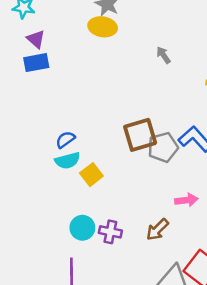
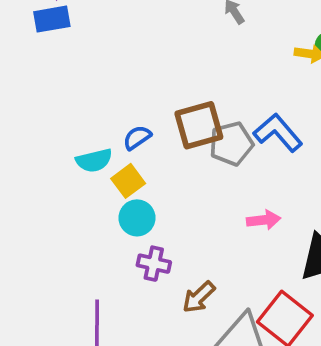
blue semicircle: (65, 140) -> (137, 138), moved
cyan circle: (82, 228) -> (137, 218), moved
brown arrow: (157, 230) -> (199, 297), moved

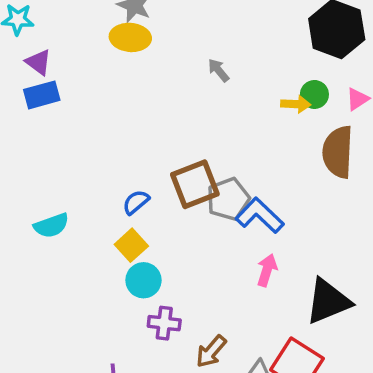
blue L-shape: (278, 133) -> (260, 216), moved
cyan semicircle: (94, 160) -> (51, 226), moved
pink arrow: (264, 220) -> (267, 270), turned -60

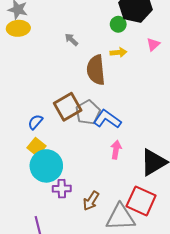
green circle: (314, 94) -> (118, 24), moved
brown semicircle: (338, 152) -> (96, 70), moved
cyan circle: (143, 280) -> (46, 166), size x1.6

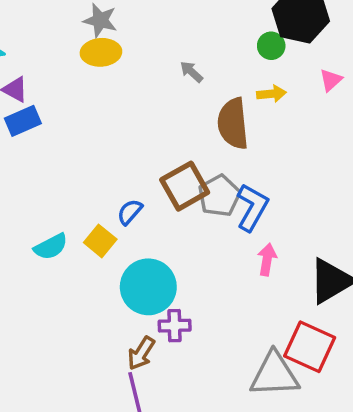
blue L-shape: (107, 119) -> (252, 207), turned 84
yellow square: (36, 147) -> (100, 241), moved
brown arrow: (91, 201) -> (141, 353), moved

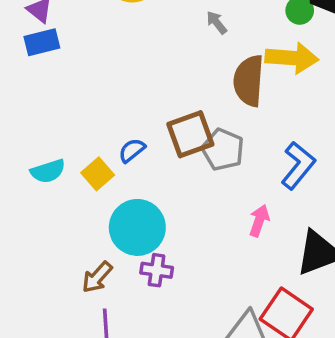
yellow arrow: (271, 94) -> (292, 58), size x1.8
gray pentagon: (219, 196) -> (223, 150), turned -30
blue L-shape: (252, 207) -> (298, 165), moved
brown arrow: (141, 353) -> (97, 277), moved

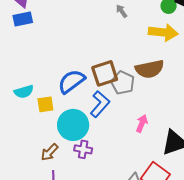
brown semicircle: (249, 81) -> (150, 69), moved, turned -108
blue semicircle: (132, 150) -> (71, 81), size x1.8
blue L-shape: (298, 165) -> (100, 104), moved
yellow square: (98, 174) -> (45, 104), moved, turned 30

